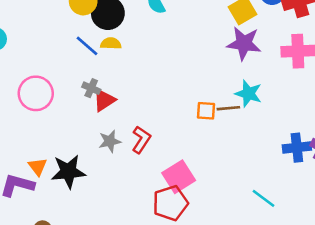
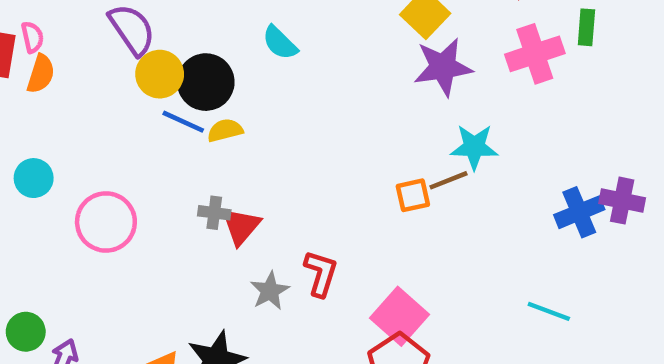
blue line: (87, 46) -> (183, 122), moved
pink circle: (36, 93) -> (106, 222), moved

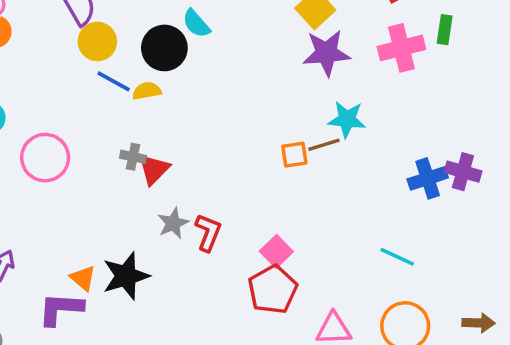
black circle: (206, 82) -> (164, 48), moved
red L-shape: (321, 273) -> (208, 233), moved
pink square: (400, 316) -> (276, 251), size x0.7

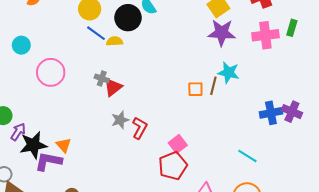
brown line: (324, 145) -> (213, 86), turned -66
black star: (126, 276) -> (33, 145), moved

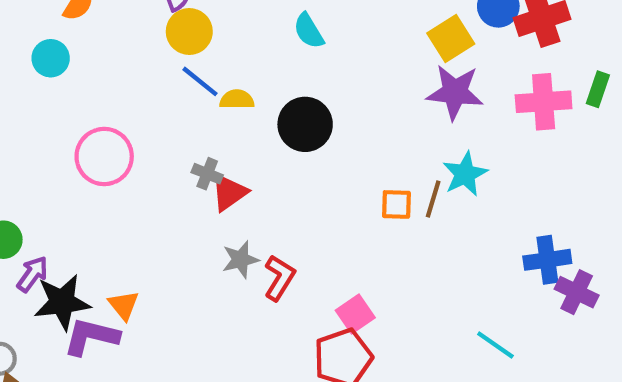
black circle: (128, 18) -> (305, 124), moved
cyan circle: (21, 45) -> (51, 58), moved
cyan star: (229, 73) -> (465, 174), turned 30
purple cross: (292, 112) -> (577, 292), moved

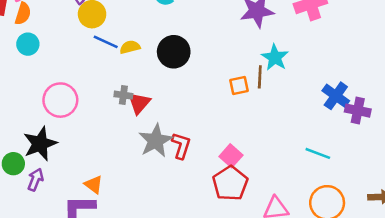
cyan circle: (51, 58) -> (28, 44), moved
gray star: (240, 260) -> (156, 141), size x1.5
blue cross: (547, 260) -> (336, 96), turned -32
black star: (62, 302) -> (40, 144), moved

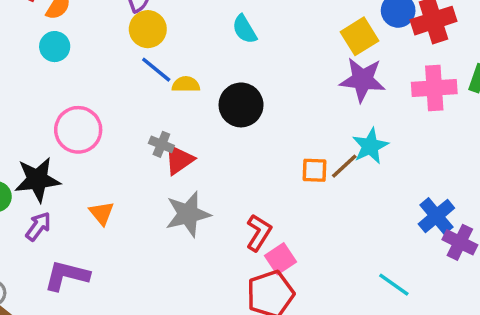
brown line: (260, 77) -> (344, 166), turned 30
red L-shape: (181, 146) -> (259, 233), moved
purple arrow: (35, 180) -> (38, 226), moved
orange triangle: (94, 185) -> (102, 213), moved

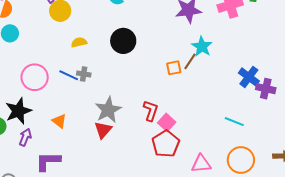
blue line: (156, 70) -> (69, 75), moved
yellow semicircle: (186, 84) -> (79, 42), moved
red triangle: (179, 160) -> (103, 130), moved

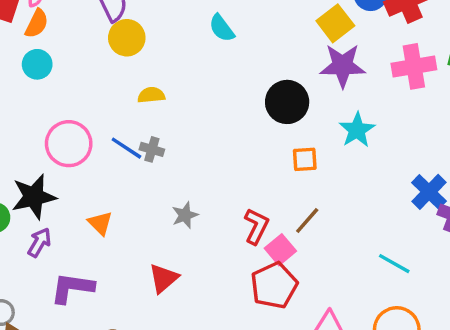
black circle: (123, 41) -> (287, 102), moved
brown line: (190, 61) -> (307, 221), moved
gray star: (108, 110) -> (185, 215), size x0.6
red triangle: (103, 130) -> (164, 278), moved

